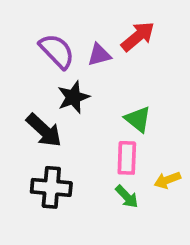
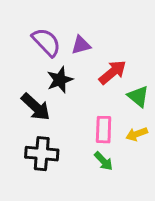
red arrow: (138, 36) -> (113, 72), moved
green triangle: (138, 119) -> (138, 96), moved
yellow arrow: (167, 180) -> (137, 134), moved

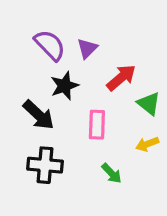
purple triangle: (81, 45) -> (87, 48), turned -30
pink rectangle: (104, 130) -> (97, 125), moved

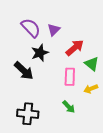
pink rectangle: (97, 125) -> (70, 77), moved
black cross: (45, 165) -> (28, 114), moved

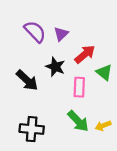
black star: (40, 53) -> (55, 67), moved, turned -30
yellow arrow: (91, 89) -> (103, 126), moved
green arrow: (69, 107) -> (78, 121), size x1.5

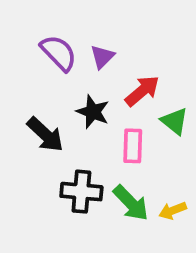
black cross: (32, 129) -> (81, 192), moved

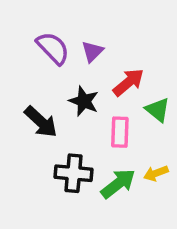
green arrow: (131, 203) -> (118, 184), turned -84
yellow arrow: (173, 211) -> (156, 173), moved

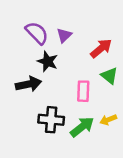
red arrow: (128, 82) -> (101, 48), moved
black star: (84, 101) -> (48, 61), moved
black arrow: (41, 122) -> (29, 84), turned -55

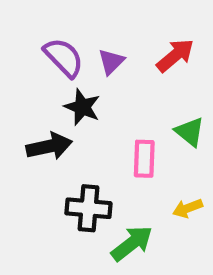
red arrow: (101, 48) -> (175, 55), moved
green arrow: (82, 127) -> (132, 243), moved

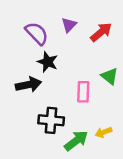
purple triangle: (111, 62) -> (69, 25), moved
yellow arrow: (188, 208) -> (104, 132), moved

